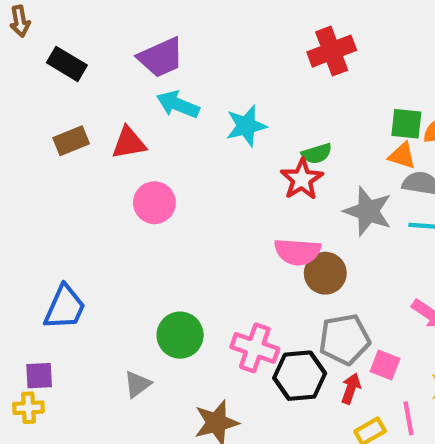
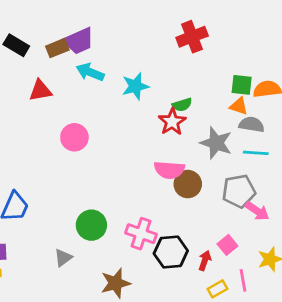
brown rectangle: (71, 141) -> (57, 48), moved
red triangle: (129, 143) -> (40, 91), moved
gray pentagon: (344, 339) -> (239, 191), moved
pink square: (385, 365) -> (227, 245), turned 30

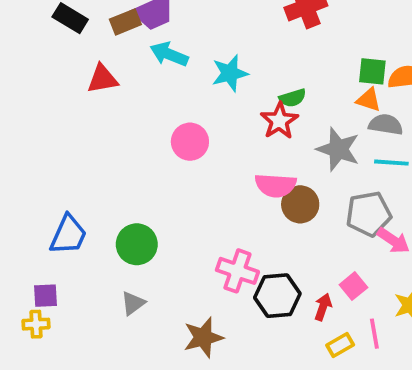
pink circle: (74, 137) -> (190, 142), moved
green circle: (91, 225) -> (137, 244), moved

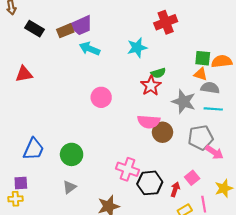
cyan star: (230, 73) -> (137, 48), moved
red triangle: (103, 79) -> (24, 74), moved

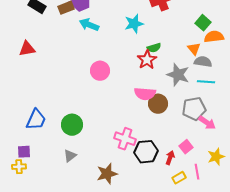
green square: (203, 58) -> (203, 23), moved, turned 35
orange triangle: (201, 74) -> (194, 49), turned 32

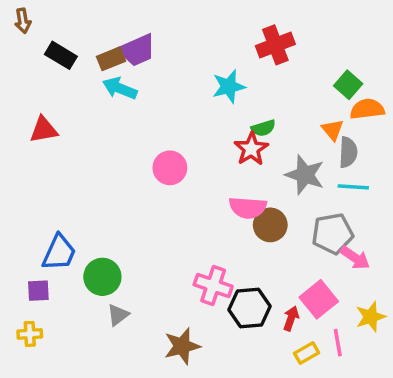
cyan arrow: (89, 25) -> (120, 88), moved
gray semicircle: (203, 62) -> (348, 152), turned 84
green circle: (72, 125) -> (102, 277), moved
pink square: (186, 147) -> (319, 299), size x1.5
purple square: (24, 152) -> (38, 291), moved

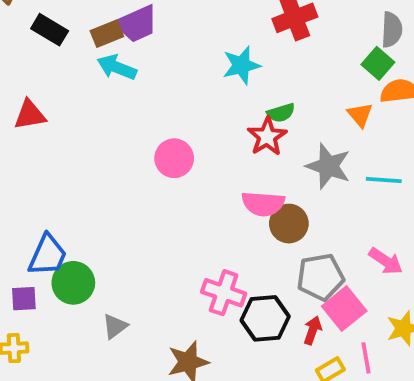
gray semicircle: (348, 152) -> (392, 30), moved
gray pentagon: (333, 234) -> (320, 277), moved
green circle: (102, 277) -> (73, 283), moved

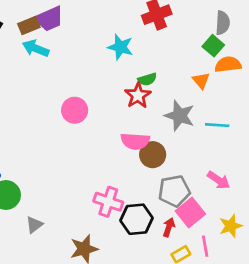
cyan star: (241, 65) -> (120, 47), turned 30

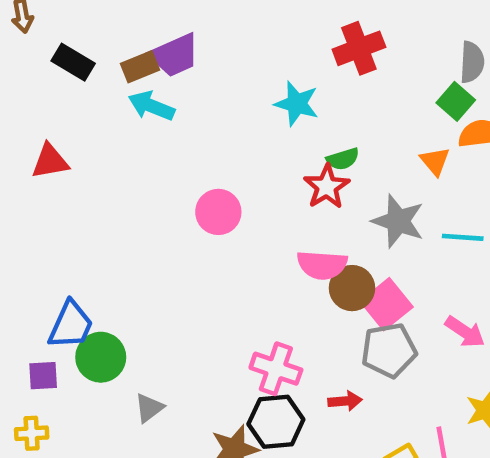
pink square: (190, 213) -> (387, 304), moved
black hexagon: (137, 219) -> (276, 422), moved
red arrow: (169, 227) -> (345, 401), moved, turned 66

